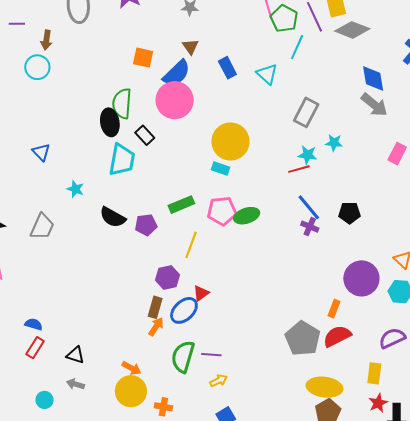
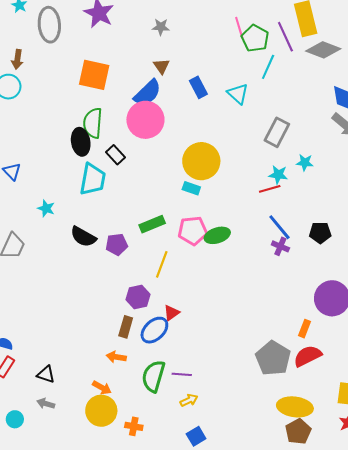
orange square: (143, 58) -> (94, 75), moved, size x1.5
orange arrow: (156, 327) -> (116, 357), moved, turned -114

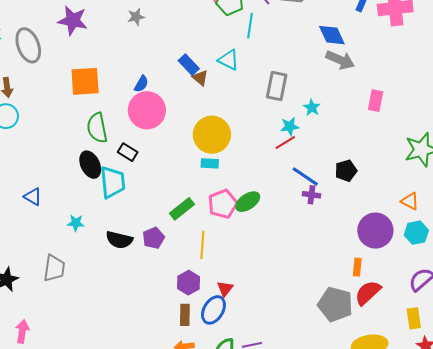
brown triangle: (161, 66) -> (200, 78), moved
blue semicircle: (147, 93) -> (141, 84), size x0.6
black ellipse: (81, 142) -> (90, 165), moved
cyan star: (305, 163) -> (312, 107), turned -30

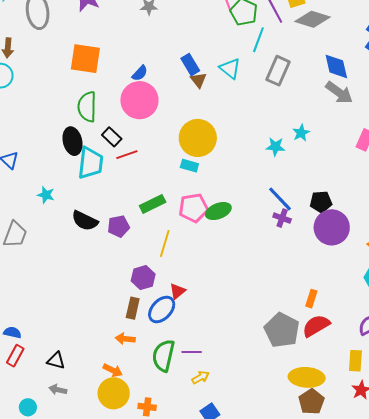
gray rectangle: (277, 86) -> (278, 71), moved
red line: (285, 142) -> (127, 155), moved
purple circle: (375, 231) -> (332, 227), moved

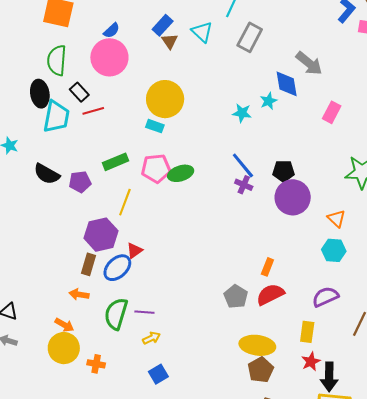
blue rectangle: (190, 65) -> (163, 25), turned 70
blue diamond: (336, 66) -> (287, 84), moved
purple hexagon: (143, 278) -> (101, 235), size x1.4
gray pentagon: (282, 330) -> (236, 296), size x0.7

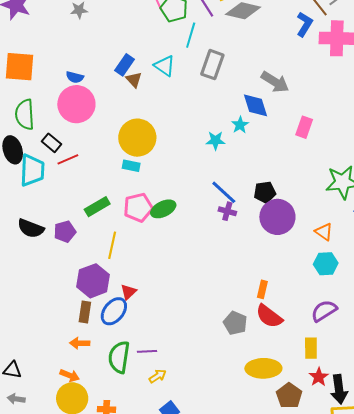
blue semicircle: (112, 30) -> (75, 77), turned 66
red semicircle: (270, 294) -> (269, 316), turned -108
brown pentagon: (261, 370) -> (289, 396), moved

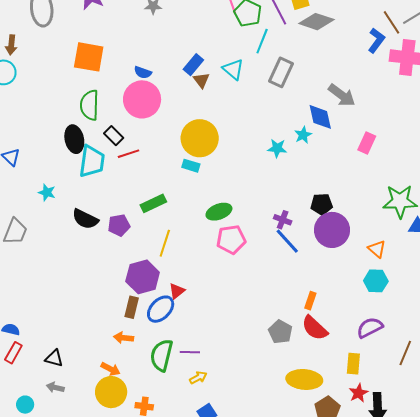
blue line: (224, 192) -> (287, 241), moved
pink pentagon: (138, 208) -> (231, 239), moved

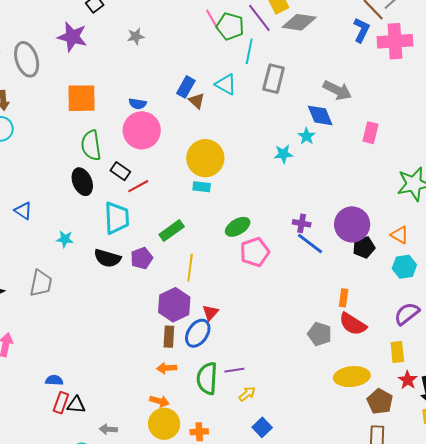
cyan trapezoid: (92, 161) -> (117, 218), moved
black pentagon: (322, 204) -> (364, 247), moved
black triangle: (54, 358) -> (76, 405), moved

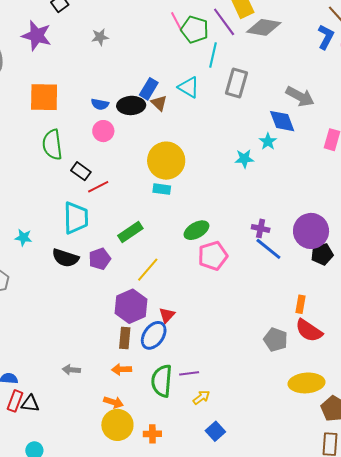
pink circle: (142, 130) -> (103, 131), size x0.6
black ellipse: (82, 182) -> (131, 105), moved, turned -72
yellow line: (190, 268) -> (148, 270), turned 32
gray arrow: (108, 429) -> (71, 370), moved

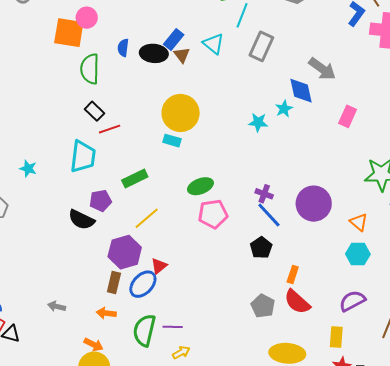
blue semicircle: (100, 104) -> (123, 48), turned 78
pink circle: (103, 131) -> (87, 18), moved
green semicircle: (52, 145) -> (90, 69), moved
black pentagon: (322, 254) -> (261, 248), moved, turned -30
black semicircle: (65, 258) -> (81, 220), moved

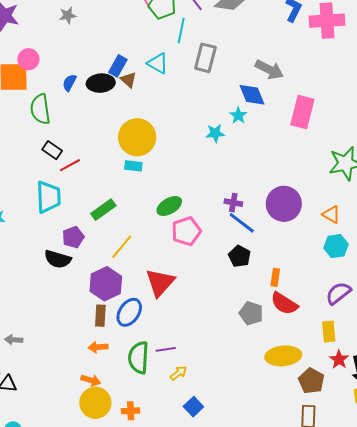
blue semicircle: (123, 48) -> (69, 83), turned 30
pink rectangle: (348, 116) -> (302, 112), size x1.5
red triangle: (159, 266) -> (160, 283), moved, size x1.8
gray arrow: (57, 306) -> (14, 340), moved

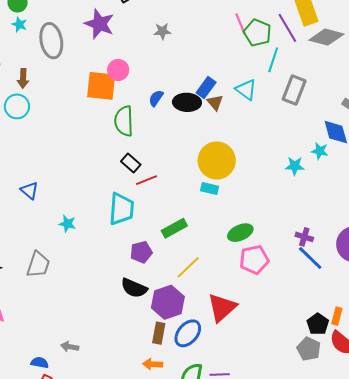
cyan star: (238, 115) -> (320, 151), turned -30
black pentagon: (240, 256) -> (318, 324), moved
black semicircle: (58, 259) -> (134, 288), moved

